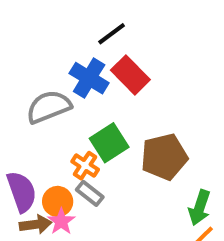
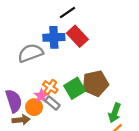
blue cross: (89, 78) -> (54, 37), turned -35
green square: (109, 143) -> (75, 88), moved
pink star: (61, 221) -> (41, 96), moved

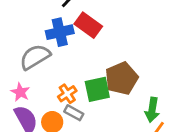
orange cross: (50, 87) -> (67, 94), turned 32
green square: (75, 88) -> (97, 89), turned 30
pink star: (41, 96) -> (20, 92), moved

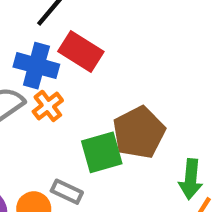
blue cross: (60, 32) -> (36, 66), turned 32
orange cross: (67, 94) -> (48, 106), moved

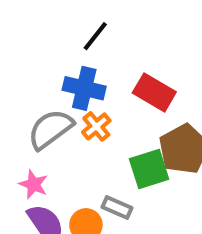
red rectangle: (81, 51) -> (154, 92), moved

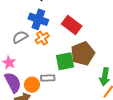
gray semicircle: (50, 129) -> (20, 37), size x0.7
gray rectangle: (117, 208) -> (48, 78), turned -32

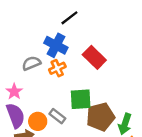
brown pentagon: (83, 54) -> (100, 117), moved
gray rectangle: (48, 78) -> (57, 116), turned 32

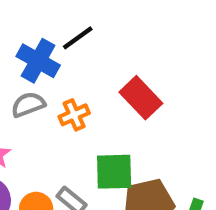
black line: (69, 18) -> (78, 38), moved
blue cross: (56, 45) -> (38, 61), moved

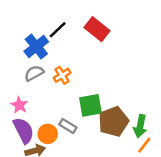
blue cross: (38, 61) -> (36, 46), turned 30
red rectangle: (141, 98) -> (97, 29), moved

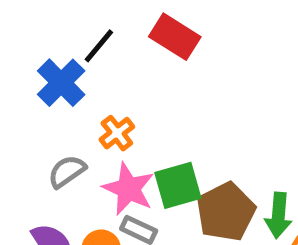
gray semicircle: (34, 73) -> (67, 171), moved
pink star: (19, 105) -> (129, 189), moved, size x1.5

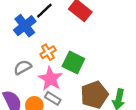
green square: (178, 185) -> (73, 63), moved, turned 35

